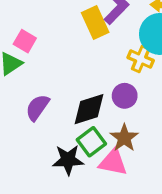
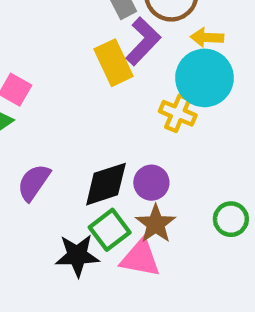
purple circle: (125, 96) -> (151, 183), moved

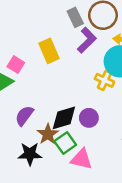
yellow rectangle: (113, 63) -> (49, 51), moved
brown star: (156, 224) -> (48, 134), moved
black star: (77, 255) -> (30, 154), moved

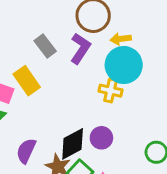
gray rectangle: (75, 17) -> (45, 46), moved
yellow rectangle: (49, 51) -> (27, 81), moved

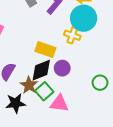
yellow rectangle: (27, 81) -> (45, 50), moved, turned -42

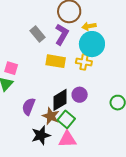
yellow rectangle: (45, 50) -> (56, 61), moved
pink triangle: (59, 103) -> (67, 139), moved

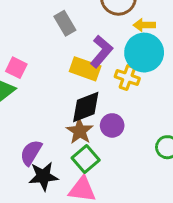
purple L-shape: (62, 34) -> (101, 51), moved
black diamond: (60, 100) -> (86, 107), moved
purple semicircle: (29, 106) -> (31, 153), moved
brown star: (51, 116) -> (80, 131), moved

